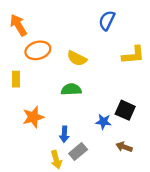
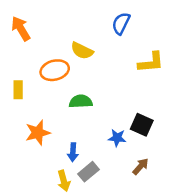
orange ellipse: (38, 50) -> (55, 70), moved
yellow semicircle: (77, 58) -> (82, 51), moved
brown arrow: (124, 147) -> (141, 166), turned 112

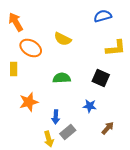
blue semicircle: (121, 23) -> (103, 16), moved, turned 48
orange ellipse: (55, 70) -> (31, 48), moved, turned 45
black square: (142, 125) -> (101, 78), moved

